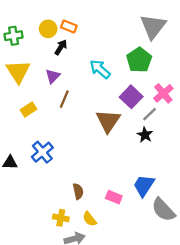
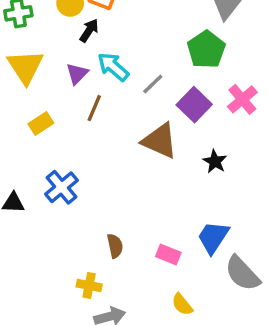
cyan arrow: (100, 69) -> (113, 67), moved
gray line: (150, 114) -> (153, 84), moved
brown triangle: (108, 121) -> (160, 141), turned -40
yellow semicircle: (90, 219) -> (182, 304), moved

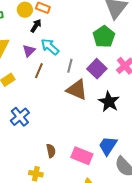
gray line: (153, 84) -> (70, 66), moved, turned -32
black star: (215, 161) -> (109, 102), size x1.5
pink rectangle: (168, 254) -> (82, 156), size x1.5

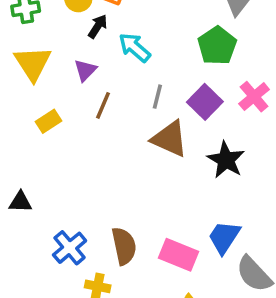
cyan arrow: (50, 47) -> (135, 47), moved
blue cross: (20, 117) -> (70, 248), moved
brown semicircle: (51, 151) -> (124, 246), size x1.5

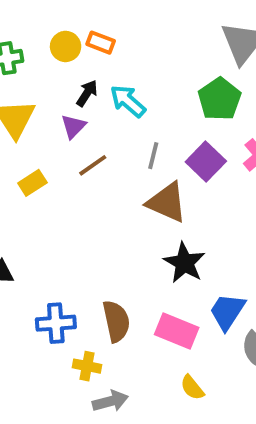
black arrow: (98, 26) -> (87, 93), moved
brown line: (103, 105) -> (93, 165), turned 32
black star: (226, 160) -> (184, 263), moved
blue cross: (70, 248) -> (56, 323), turned 36

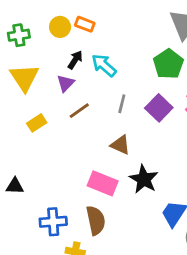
brown triangle: (167, 202) -> (120, 145), moved, size x0.7
pink rectangle: (177, 331) -> (103, 183), moved

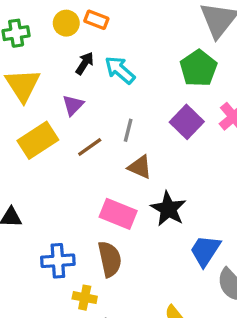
purple triangle: (66, 83) -> (73, 105), moved
gray line: (122, 104) -> (128, 130), moved
brown line: (79, 111) -> (90, 147), moved
yellow rectangle: (37, 123) -> (38, 140), size x1.6

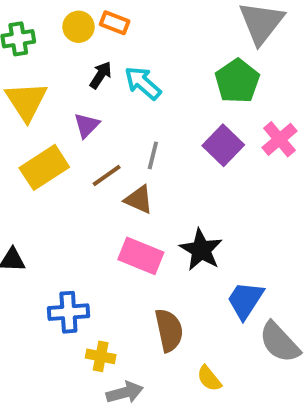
brown triangle: (140, 167) -> (139, 200), moved
brown semicircle: (110, 259) -> (169, 330), moved

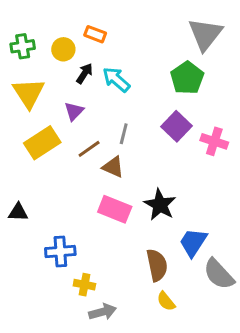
yellow circle: (79, 27) -> (63, 49), moved
pink cross: (279, 139) -> (214, 141), moved, turned -32
brown semicircle: (169, 330) -> (157, 265), moved

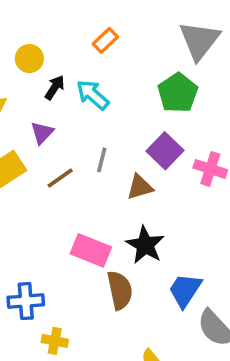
orange rectangle: (95, 34) -> (105, 40), moved, turned -65
brown triangle: (113, 167) -> (140, 187), moved, turned -40
brown semicircle: (157, 265) -> (120, 290), moved

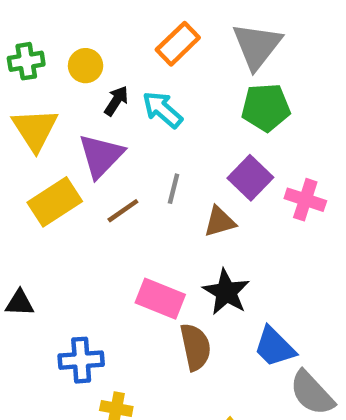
orange rectangle: (105, 40) -> (178, 44), size x1.4
gray triangle: (199, 40) -> (257, 46), moved
green pentagon: (178, 93) -> (266, 107), turned 30
purple triangle: (42, 133) -> (101, 156), size x1.6
blue trapezoid: (185, 290) -> (275, 347), turned -78

